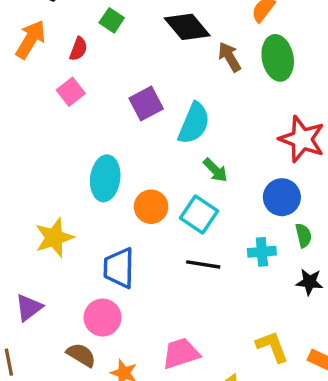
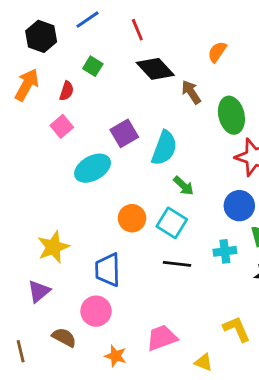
green ellipse: (278, 58) -> (231, 115), moved
cyan ellipse: (105, 178) -> (93, 168), moved, turned 56
purple triangle: (29, 308) -> (39, 291), moved
brown semicircle: (81, 355) -> (64, 337), moved

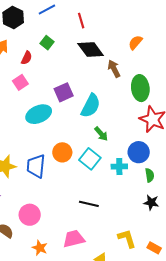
cyan cross: (225, 251) -> (119, 167), moved
black line: (177, 264) -> (89, 204), moved
blue trapezoid: (108, 270) -> (36, 166), moved

